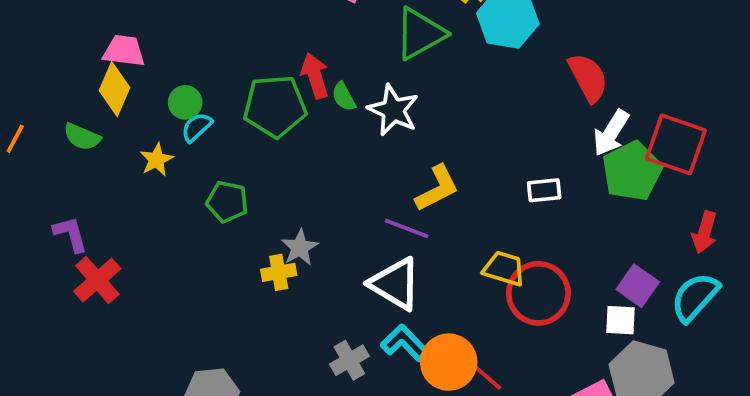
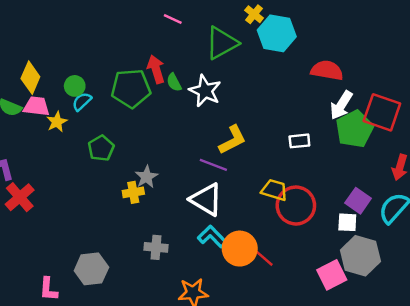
pink trapezoid: (124, 51) -> (36, 106), moved
red semicircle: (588, 78) -> (327, 70), turned -52
green pentagon: (227, 202) -> (101, 148), turned 30
gray cross: (349, 360) -> (156, 247), moved, turned 35

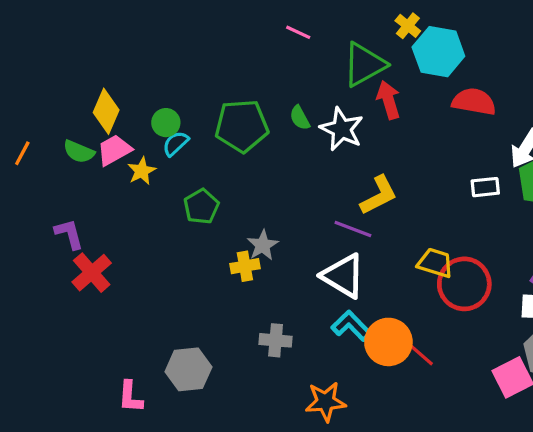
red arrow: (156, 69) -> (388, 100), moved
red semicircle: (327, 70) -> (474, 102), moved
pink trapezoid: (36, 106) -> (114, 150), turned -36
white rectangle: (299, 141) -> (485, 187), moved

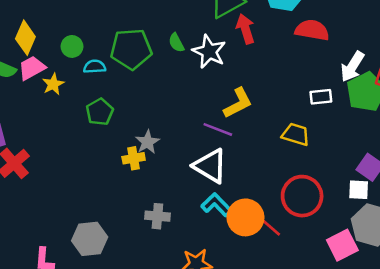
cyan semicircle: (176, 144) -> (95, 67), moved, turned 40
yellow trapezoid: (435, 263) -> (296, 134), moved
red circle: (464, 284) -> (302, 196), moved

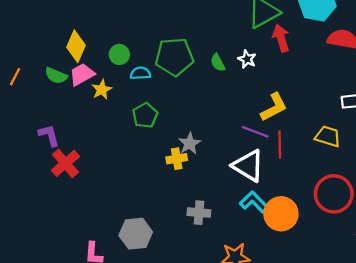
green semicircle: (176, 43) -> (218, 63), moved
white star: (209, 51) -> (247, 59), size x0.6
red line: (268, 225) -> (280, 145), moved, turned 48

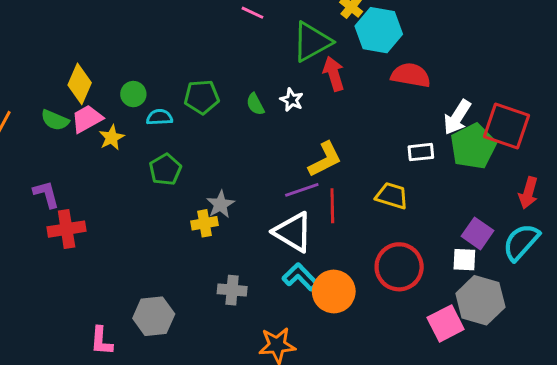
green pentagon: (174, 57) -> (202, 97), size x0.7
purple line: (255, 132) -> (302, 190), turned -40
red cross: (65, 163) -> (67, 229), turned 32

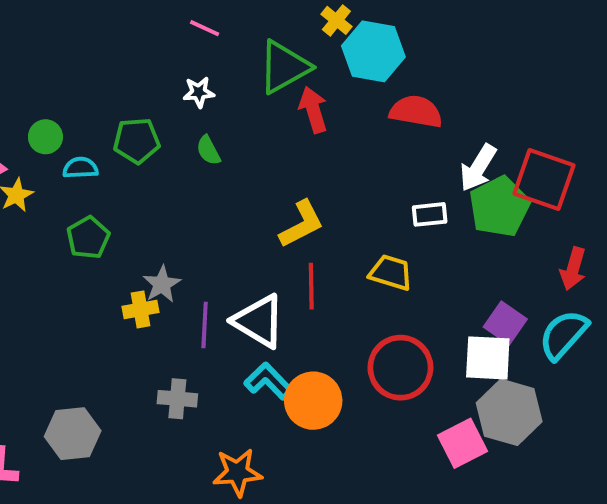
white star: (292, 100) -> (199, 92), moved, turned -30
purple line: (302, 190) -> (205, 325), moved, turned -68
white square: (464, 260) -> (488, 358), size x1.5

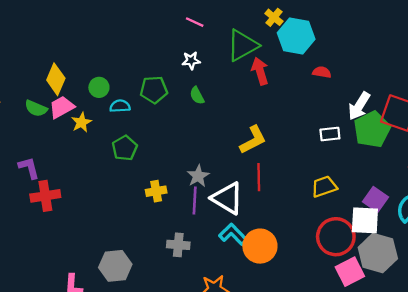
red semicircle: (416, 112) -> (322, 72), size x0.6
yellow trapezoid: (391, 273) -> (324, 187), moved, turned -36
gray star: (162, 284) -> (198, 176), moved
red circle: (400, 368) -> (336, 237), moved

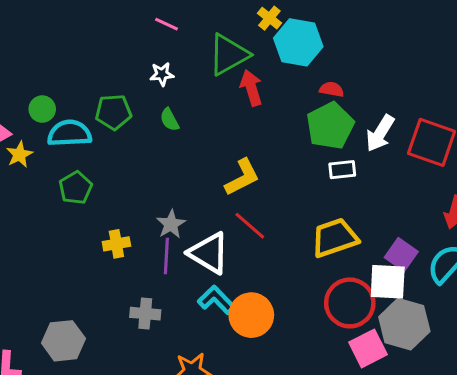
cyan semicircle: (120, 106) -> (69, 133), size x1.6
green pentagon: (372, 129) -> (330, 126), moved
red line: (259, 177) -> (250, 226), turned -48
yellow trapezoid: (324, 187) -> (335, 238), size x1.4

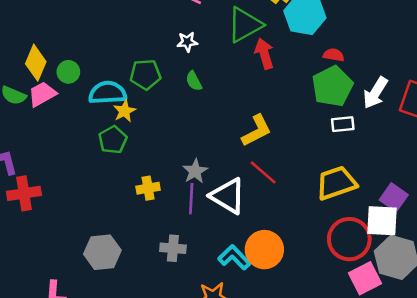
green circle: (42, 109) -> (68, 72), moved
yellow star: (19, 154) -> (125, 111), moved
cyan L-shape: (216, 300) -> (234, 257), moved
gray hexagon: (63, 341) -> (102, 252), moved

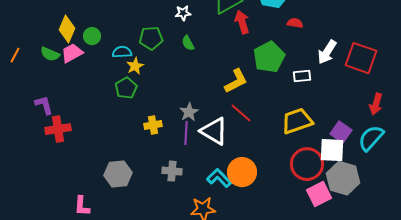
green pentagon: (332, 86) -> (269, 57), moved
cyan semicircle: (108, 93) -> (122, 52), size x0.7

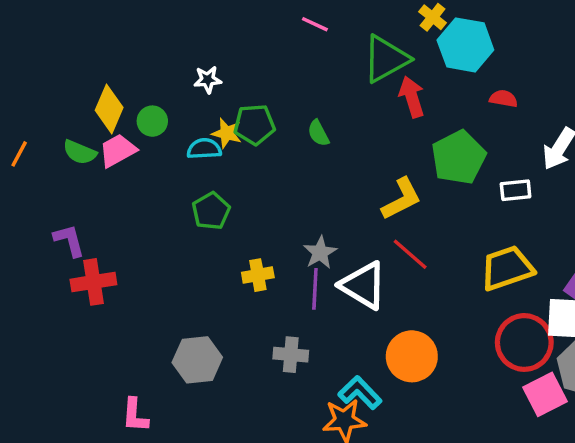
white star: (183, 13) -> (208, 80), moved
yellow star: (135, 66) -> (227, 133), moved, turned -30
cyan L-shape: (219, 178) -> (360, 393), moved

